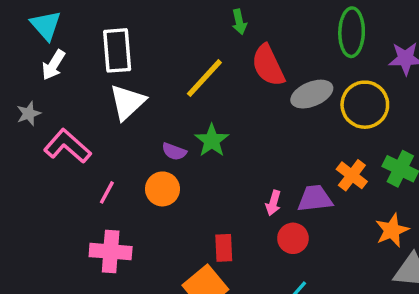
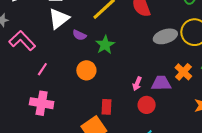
gray ellipse: (312, 94) -> (165, 36), moved
purple semicircle: (174, 152) -> (79, 35), moved
orange circle: (162, 189) -> (86, 70), moved

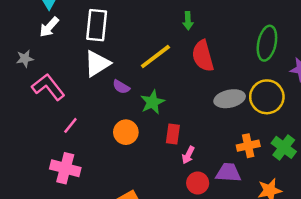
orange cross: (183, 72) -> (248, 146), turned 30
purple trapezoid: (161, 83) -> (228, 173), moved
red rectangle: (106, 107) -> (173, 134), moved

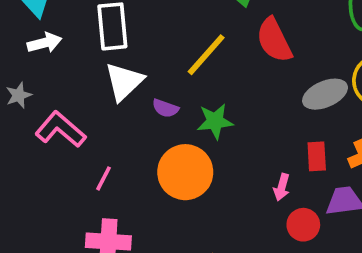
white arrow: (49, 27) -> (44, 43), turned -135
green star: (152, 102) -> (215, 121), turned 30
orange circle: (126, 132) -> (185, 172), size x1.5
red rectangle: (173, 134) -> (317, 156), moved

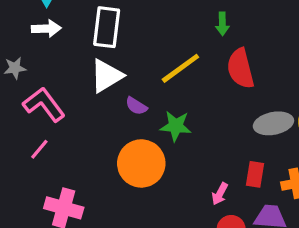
pink line: (104, 178) -> (39, 149), moved

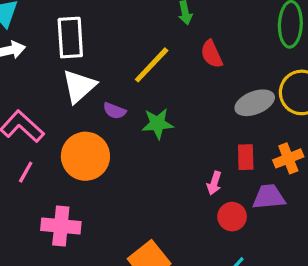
red semicircle: (240, 68) -> (212, 54), size x0.7
orange circle: (141, 163) -> (85, 156), moved

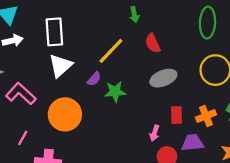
gray ellipse: (255, 103) -> (163, 78), moved
purple semicircle: (114, 111) -> (94, 79), moved, turned -70
pink line: (26, 172) -> (23, 138), moved

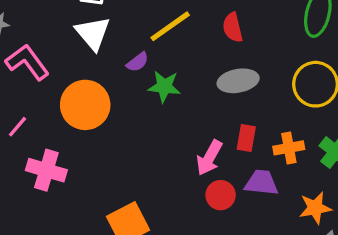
white triangle: (60, 66) -> (93, 33), turned -40
pink arrow: (155, 133) -> (209, 158), size x1.5

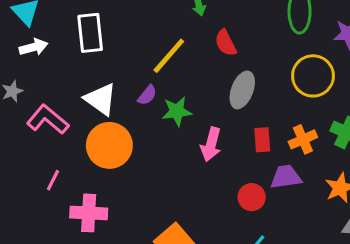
white triangle: (93, 33) -> (101, 99), moved
gray ellipse: (238, 81) -> (242, 90), turned -45
pink arrow: (209, 158) -> (211, 144), moved

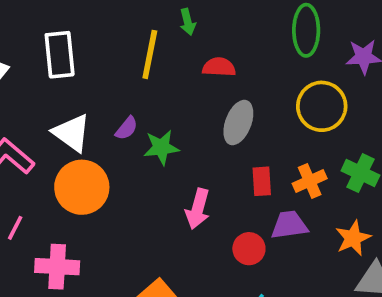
red semicircle: (226, 43) -> (219, 67), turned 120
yellow line: (169, 56) -> (150, 54), moved, turned -30
pink arrow: (211, 144) -> (198, 209), moved

